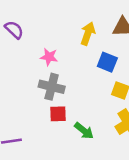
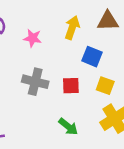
pink star: (49, 57) -> (33, 38), moved
red square: (58, 114) -> (71, 86), moved

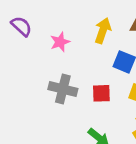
pink star: (33, 38) -> (60, 42), turned -30

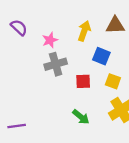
gray cross: (63, 89) -> (56, 64), moved, turned -30

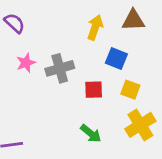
pink star: (50, 40) -> (26, 63), moved

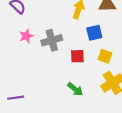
blue square: (116, 58) -> (94, 33), turned -35

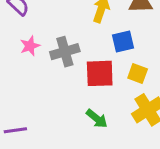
red square: (77, 56) -> (100, 73), size x1.5

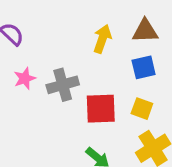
blue square: (123, 41) -> (144, 67), moved

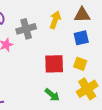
gray cross: (63, 85) -> (26, 29), moved

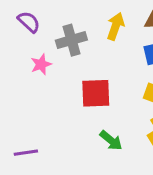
red square: (54, 64) -> (96, 93), moved

